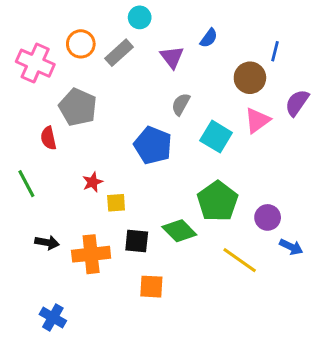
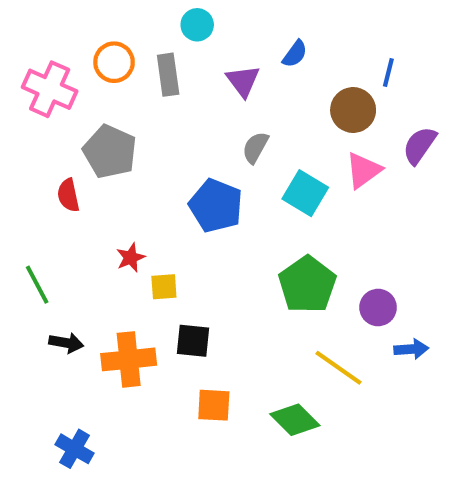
gray rectangle: (119, 53) -> (168, 75), turned -56
green line: (26, 184) -> (37, 285), moved
green diamond: (179, 231) -> (295, 420), moved
blue arrow: (291, 247) -> (411, 349), turned -30

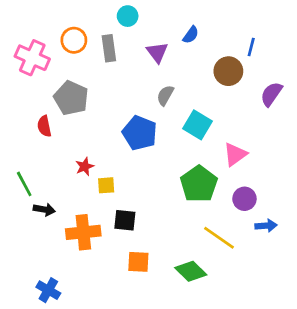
pink triangle: (363, 170) -> (235, 154), moved
black arrow: (66, 343) -> (44, 210), moved

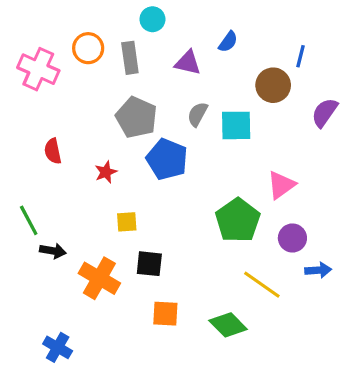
purple triangle: (157, 52) -> (188, 63), turned -40
gray pentagon: (71, 98) -> (136, 117), moved
cyan square: (197, 125) -> (236, 125), moved, turned -32
red star: (85, 167) -> (106, 172), moved
orange cross: (83, 232) -> (99, 278), turned 36

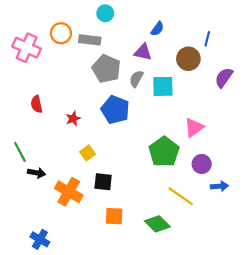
gray rectangle: (130, 58) -> (90, 40), turned -75
purple triangle: (188, 63) -> (143, 52), moved
gray pentagon: (136, 117) -> (106, 69), moved
yellow square: (127, 222) -> (88, 153), turned -32

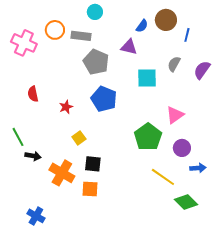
brown circle: (188, 59) -> (166, 20), moved
gray semicircle: (136, 79) -> (174, 64), moved
orange square: (114, 216) -> (90, 189), moved
green diamond: (157, 224) -> (186, 202), moved

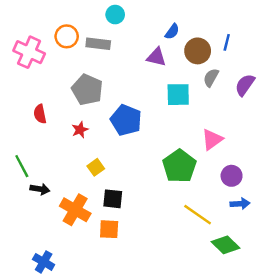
brown circle: (166, 20) -> (198, 51), moved
gray pentagon: (96, 62) -> (87, 90), moved
purple circle: (182, 148) -> (232, 176), moved

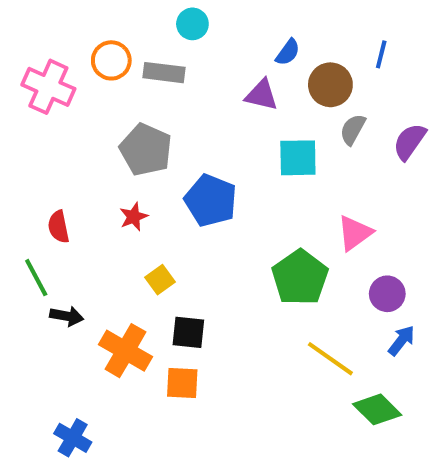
blue line: (227, 42) -> (381, 54), moved
red semicircle: (40, 114) -> (59, 227), moved
blue arrow: (240, 204) -> (401, 340), turned -48

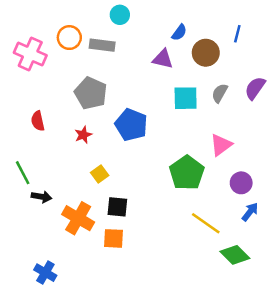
gray semicircle: (353, 129) -> (220, 93), moved
red semicircle: (59, 227) -> (38, 121), moved

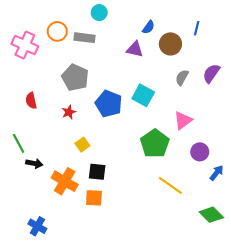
cyan square: (186, 98) -> (143, 95), moved, turned 30
blue arrow: (250, 212) -> (217, 173), moved
green diamond: (235, 255) -> (211, 215), moved

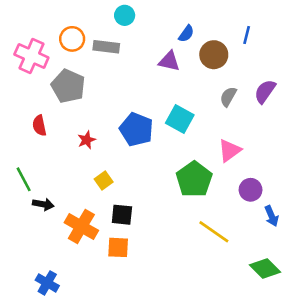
gray pentagon: (75, 78) -> (68, 86), moved
blue arrow: (217, 173) -> (272, 216), turned 119

